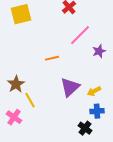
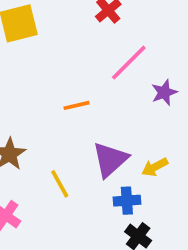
yellow line: (30, 100) -> (60, 184), moved
blue cross: (97, 111) -> (127, 201), moved

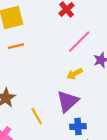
orange line: (77, 105) -> (16, 46), moved
yellow arrow: (155, 167) -> (75, 74), moved

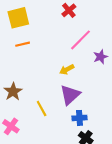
yellow arrow: (75, 74) -> (67, 69), moved

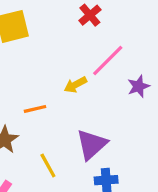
orange line: (23, 44) -> (35, 109), moved
yellow arrow: (67, 69) -> (75, 85), moved

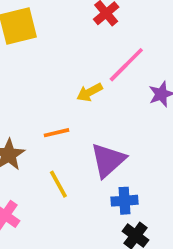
orange line: (35, 109) -> (56, 133), moved

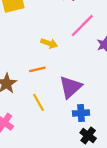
yellow arrow: (90, 92) -> (49, 43), moved, turned -133

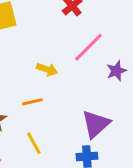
purple triangle: (70, 87) -> (96, 124), moved

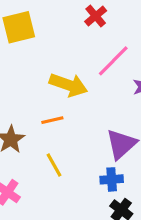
yellow arrow: (47, 69) -> (68, 85), size x1.6

